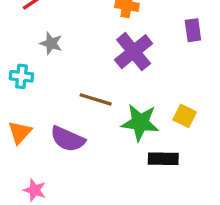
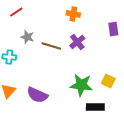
purple cross: (134, 52) -> (77, 42), size x0.7
brown line: (96, 99) -> (51, 46), moved

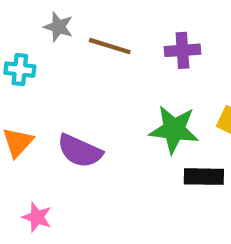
purple cross: (77, 42) -> (182, 50), moved, turned 35

